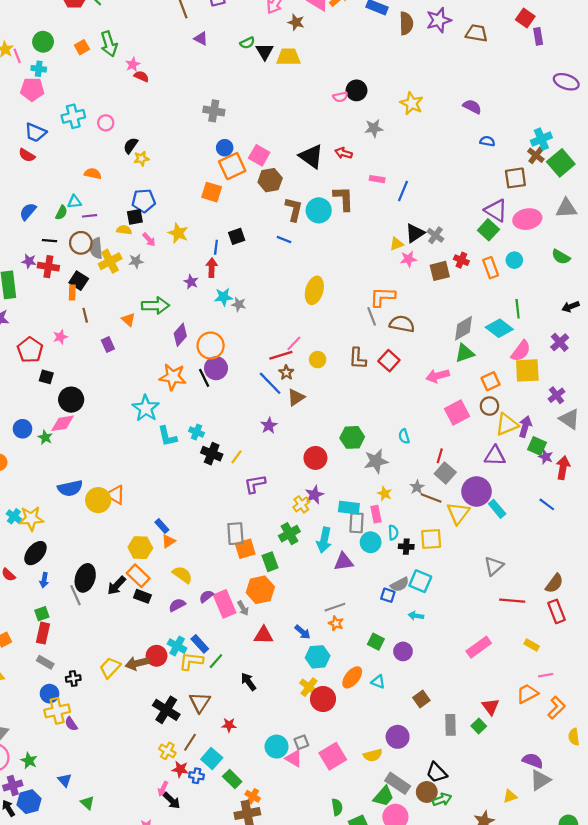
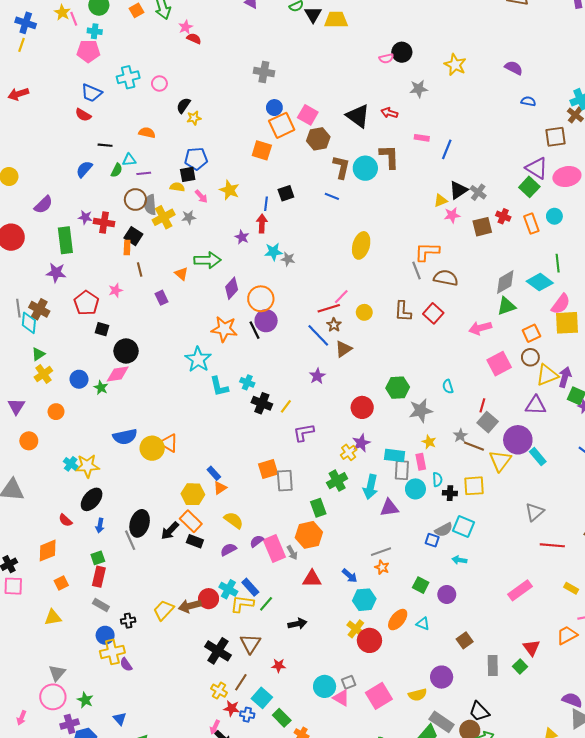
black line: (50, 241) -> (105, 145), moved
orange square: (245, 549) -> (268, 469), moved
black arrow: (248, 682) -> (297, 624), turned 114

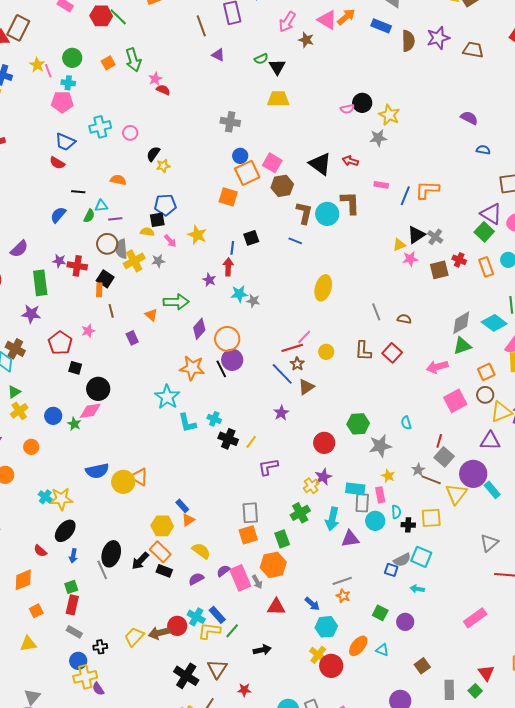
yellow trapezoid: (336, 20) -> (278, 99), moved
yellow star: (455, 65) -> (389, 115), moved
orange L-shape: (427, 252) -> (427, 190), moved
brown semicircle: (446, 278) -> (404, 319), size x0.6
orange square: (268, 469) -> (248, 535), moved

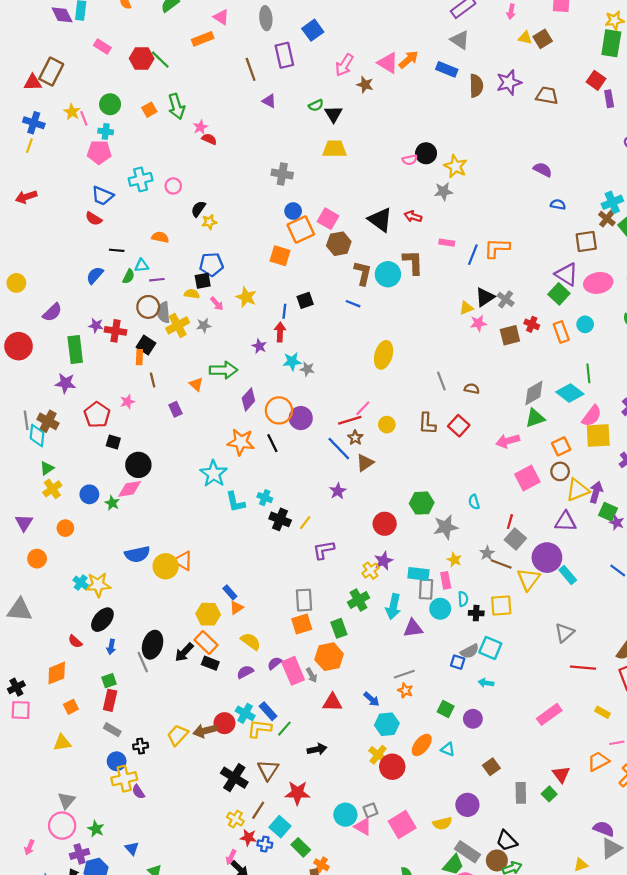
purple circle: (232, 360) -> (301, 418), moved
red star: (244, 690) -> (297, 793), size x1.6

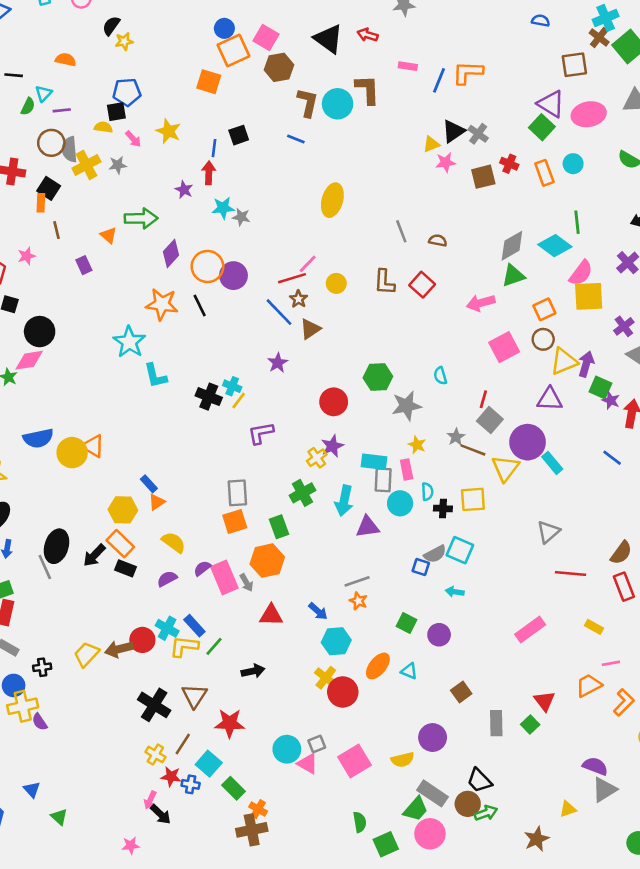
cyan triangle: (142, 266) -> (43, 93), turned -40
cyan cross: (265, 498) -> (232, 386), moved

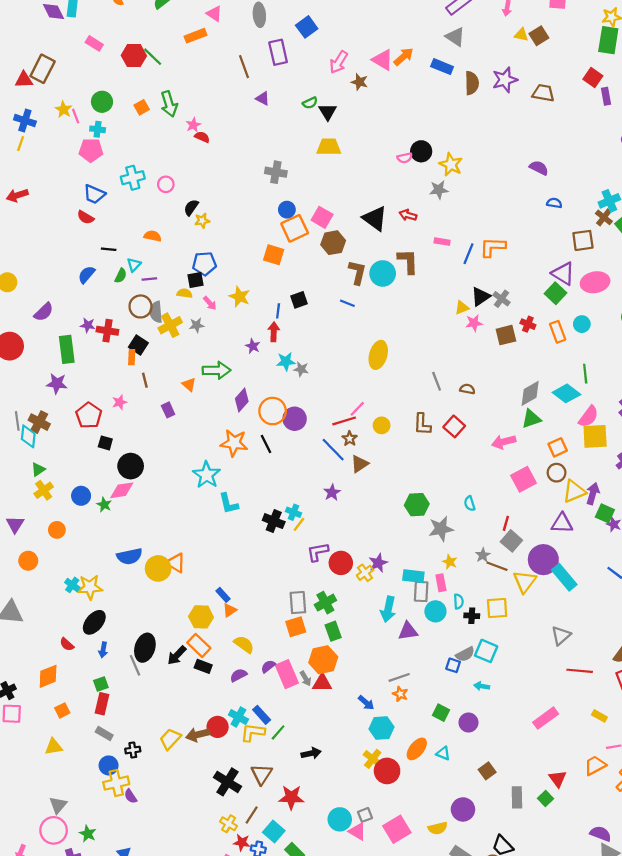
red circle: (334, 402) -> (341, 563), moved
cyan rectangle: (552, 463) -> (564, 577), size x1.4
green cross: (302, 493) -> (325, 603), moved
red triangle: (271, 615) -> (322, 683), moved

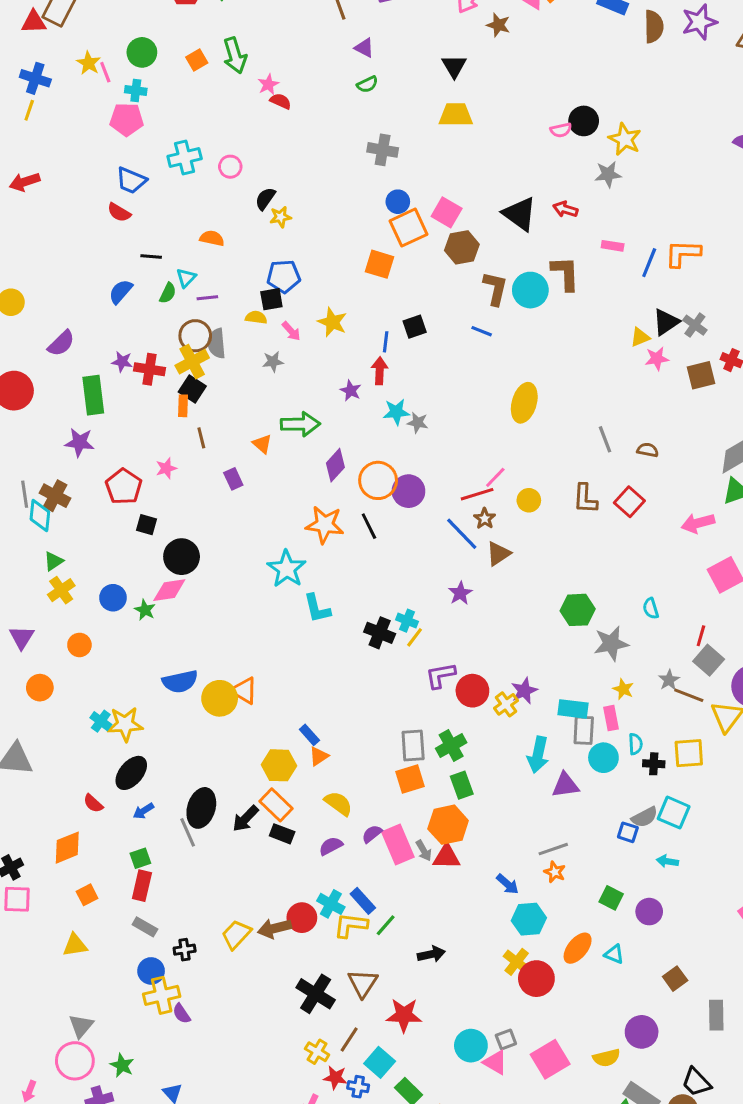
green semicircle: (310, 103) -> (367, 84), moved
yellow cross: (170, 325) -> (192, 362), moved
blue arrow: (103, 650) -> (143, 811), turned 48

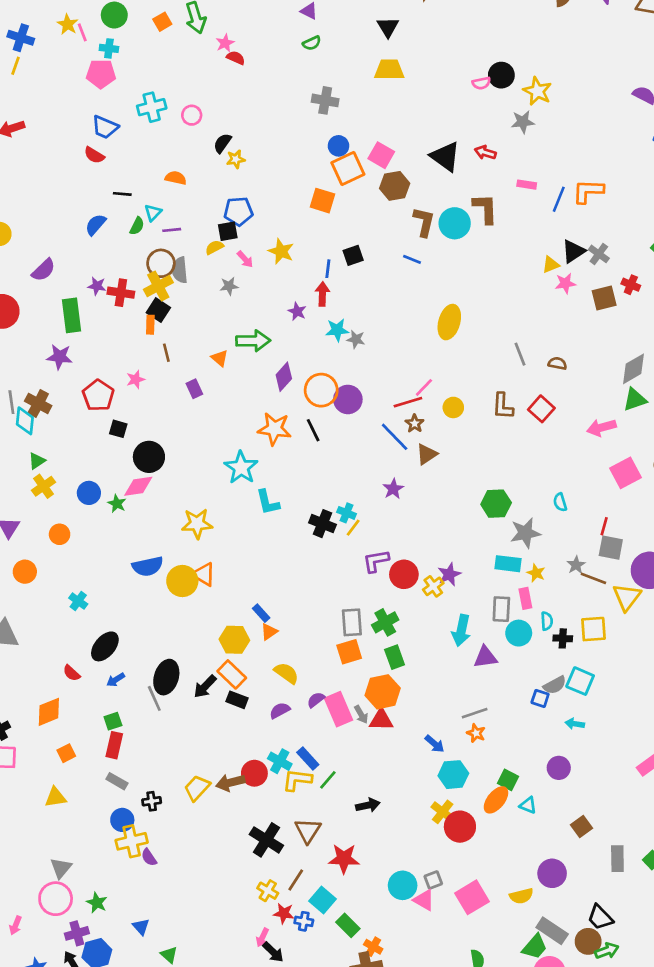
yellow semicircle: (256, 317) -> (214, 247), turned -36
gray square: (709, 660) -> (611, 548), turned -30
cyan rectangle: (573, 709) -> (508, 564), moved
yellow star: (125, 724) -> (197, 524), moved
green square: (611, 898) -> (508, 780), moved

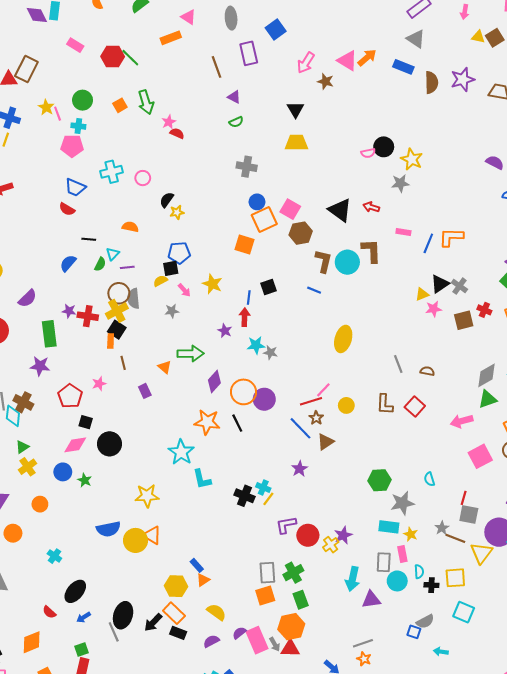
pink diamond: (138, 486) -> (75, 445), moved
cyan square: (580, 681) -> (464, 612), moved

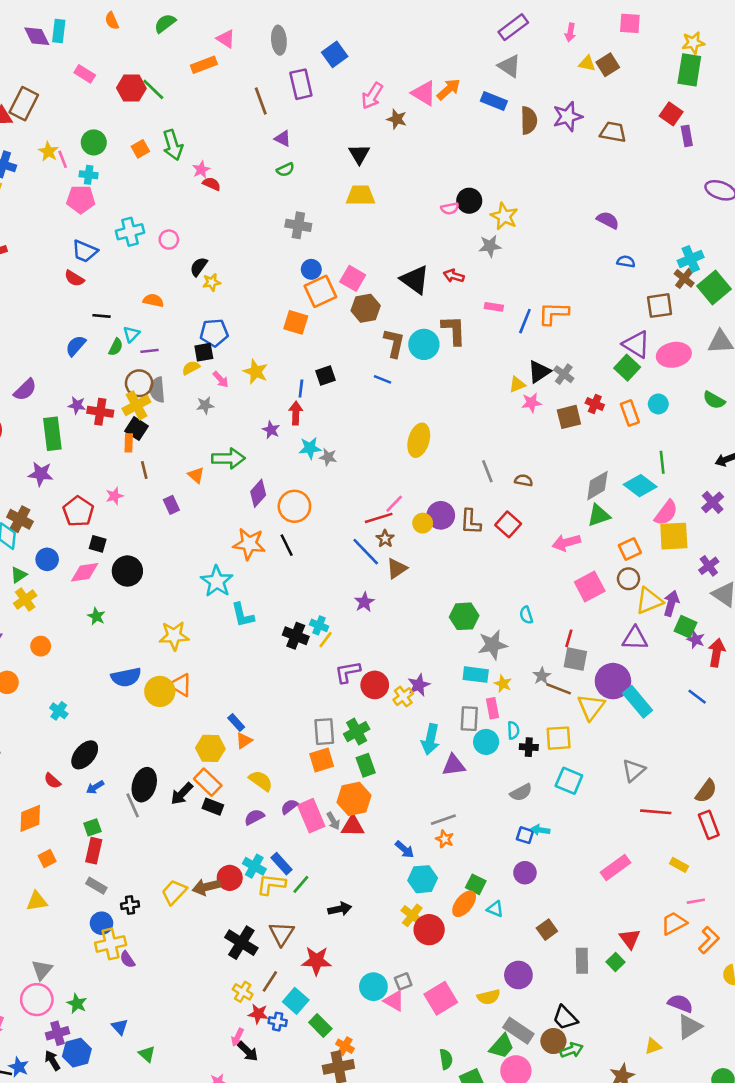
purple circle: (264, 399) -> (441, 515), moved
blue circle: (63, 472) -> (47, 559), moved
blue square: (414, 632) -> (525, 835), moved

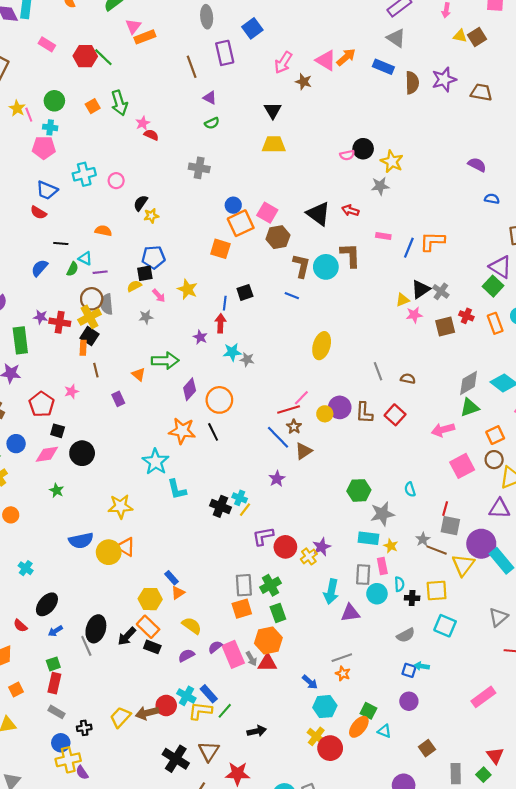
pink triangle: (226, 39) -> (133, 26), moved, turned 35
gray cross: (298, 225) -> (199, 168), moved
cyan triangle: (131, 334) -> (85, 258), turned -48

